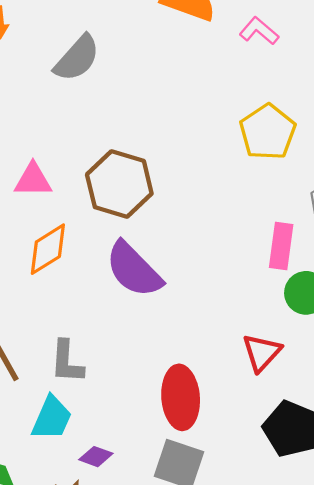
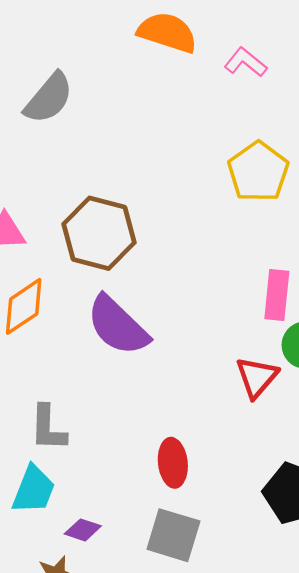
red triangle: (262, 353) -> (257, 377), moved
red ellipse: (181, 397) -> (173, 463), size x0.7

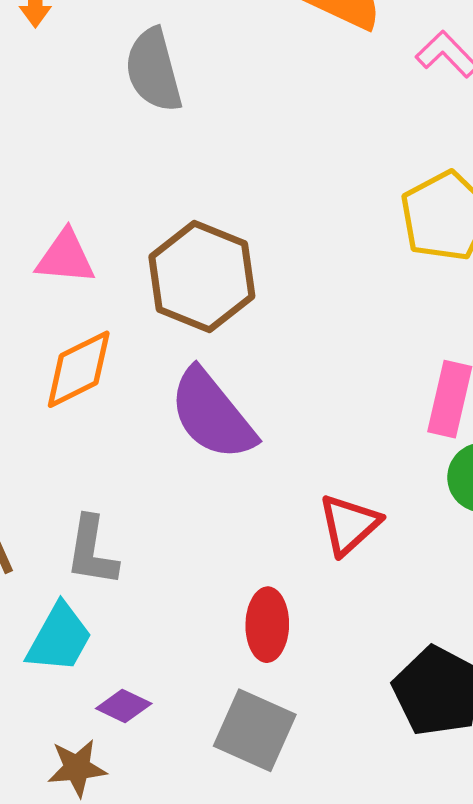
gray semicircle: (49, 98) -> (154, 70), turned 118
red triangle: (257, 377) -> (349, 524), moved

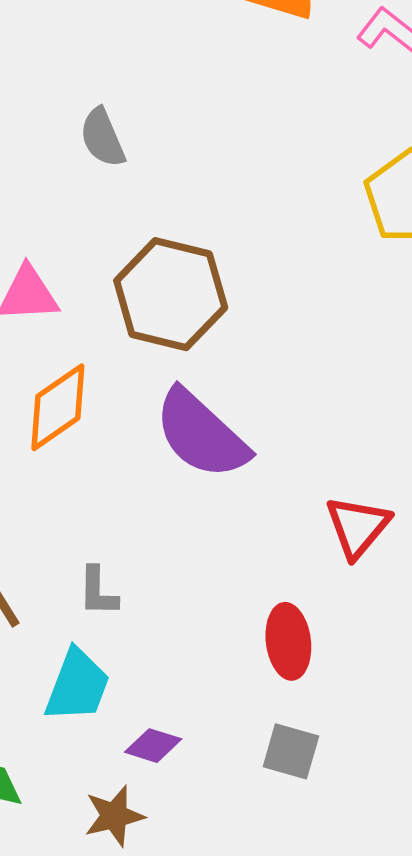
gray semicircle: (154, 70) -> (102, 138), moved, size x0.7
gray L-shape: (92, 551) -> (98, 591), size x0.7
gray square: (255, 730) -> (291, 751), size x0.7

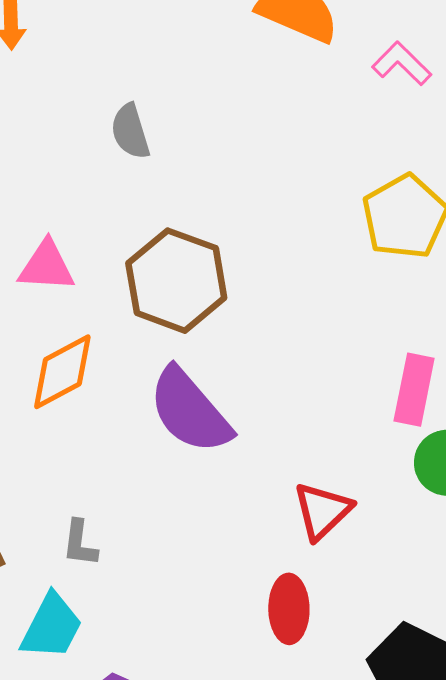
red ellipse: (288, 641) -> (289, 609), moved

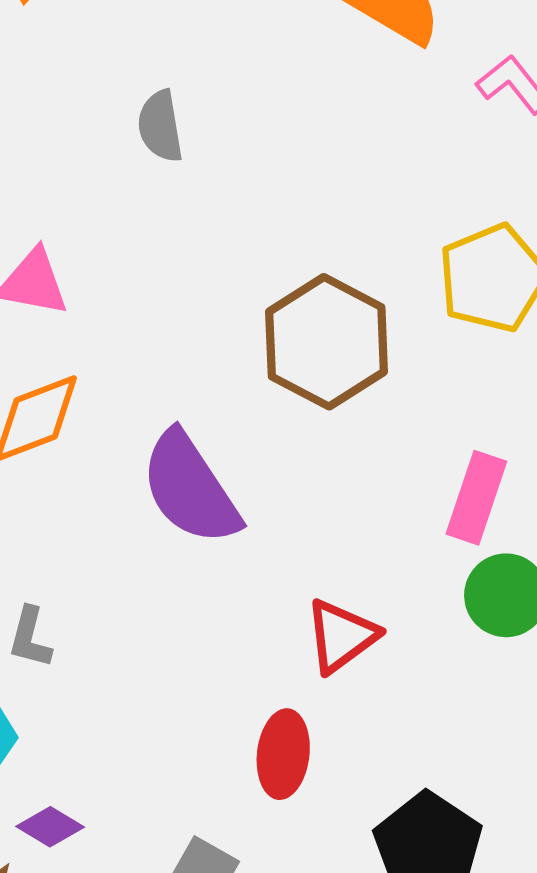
brown hexagon: (176, 281) -> (327, 342), moved

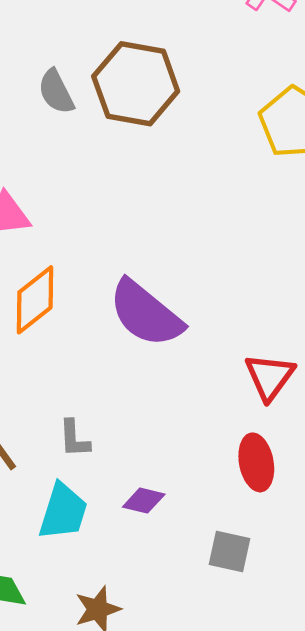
brown hexagon: (327, 342) -> (136, 84), moved
purple diamond: (50, 827) -> (144, 501), moved

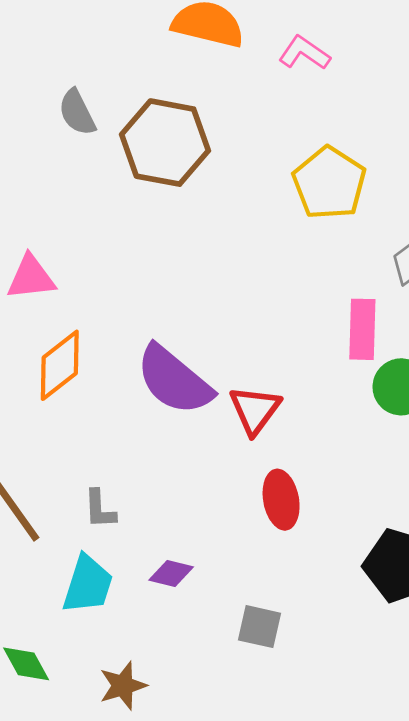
gray semicircle: (56, 92) -> (77, 112), moved
red triangle: (270, 377) -> (255, 410), moved
red ellipse: (256, 462) -> (281, 500), moved

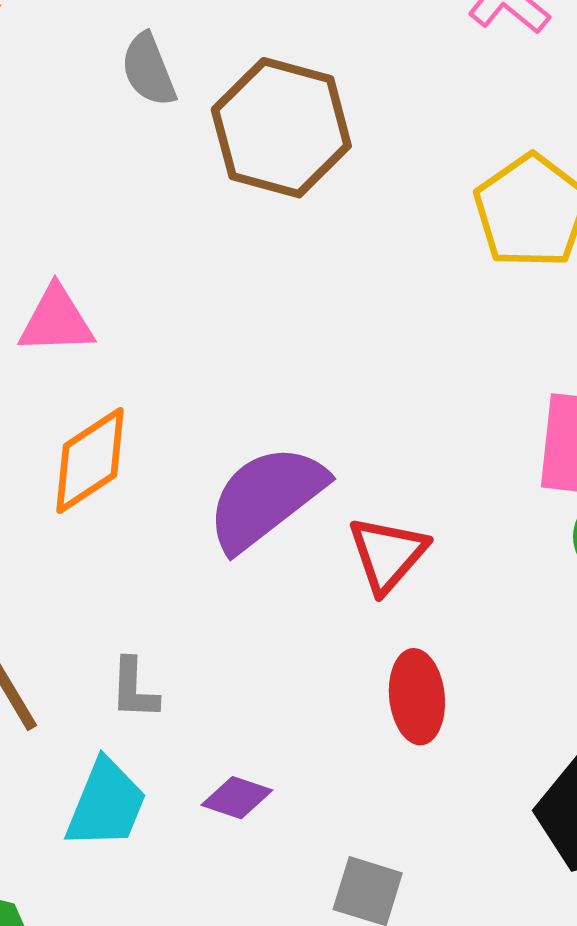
purple semicircle: (174, 380) -> (266, 498), turned 98

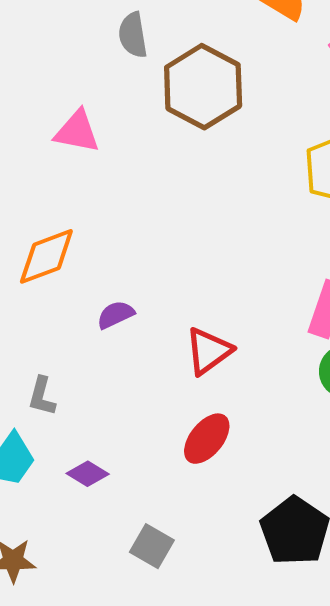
pink triangle: (56, 320) -> (77, 132), moved
purple semicircle: (266, 498) -> (116, 315), moved, size x0.5
red ellipse: (417, 697) -> (207, 439), turned 32

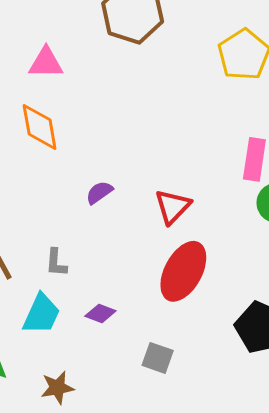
orange diamond: (46, 256) -> (40, 127), moved, turned -69
red ellipse: (207, 439) -> (183, 271), size x1.5

